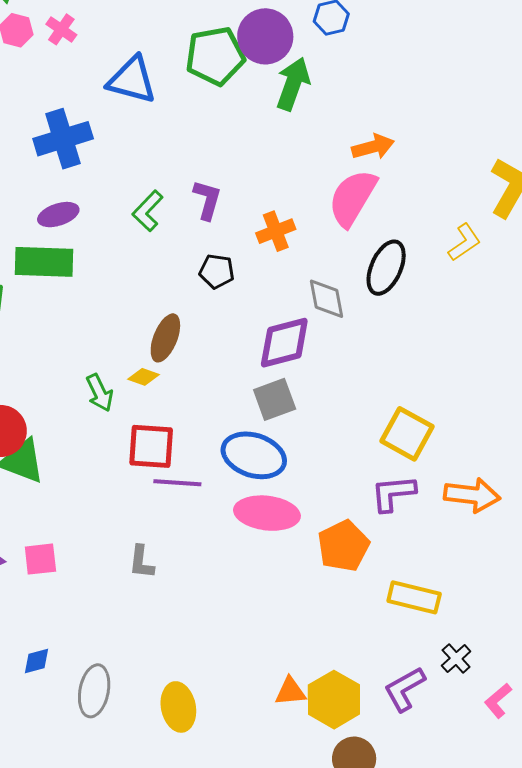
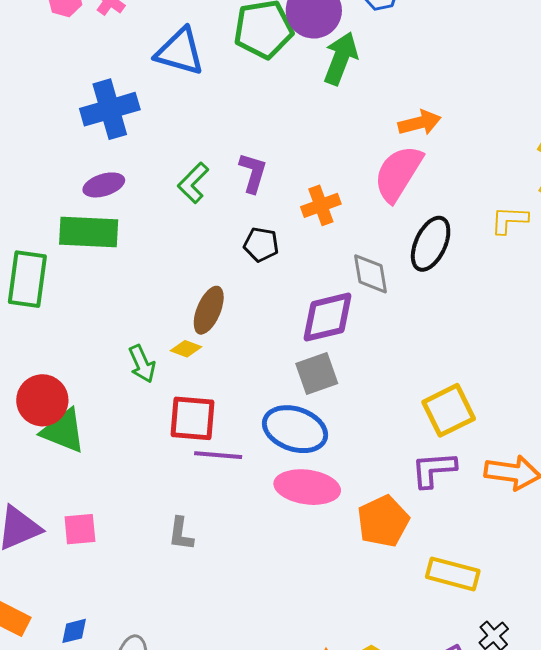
yellow L-shape: (464, 242) -> (509, 220), turned -144
yellow square: (407, 434) -> (449, 410), turned 34

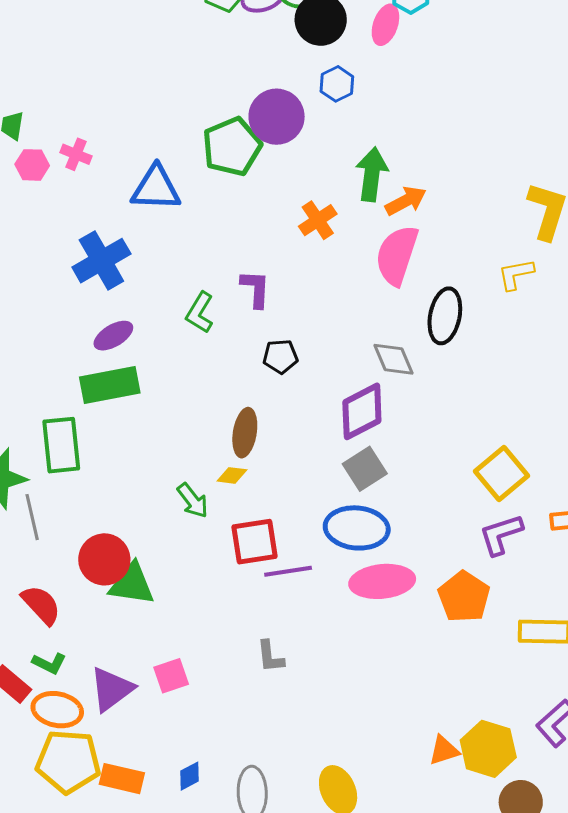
green arrow: (341, 58) -> (372, 174), moved
orange cross: (321, 205) -> (318, 220), moved

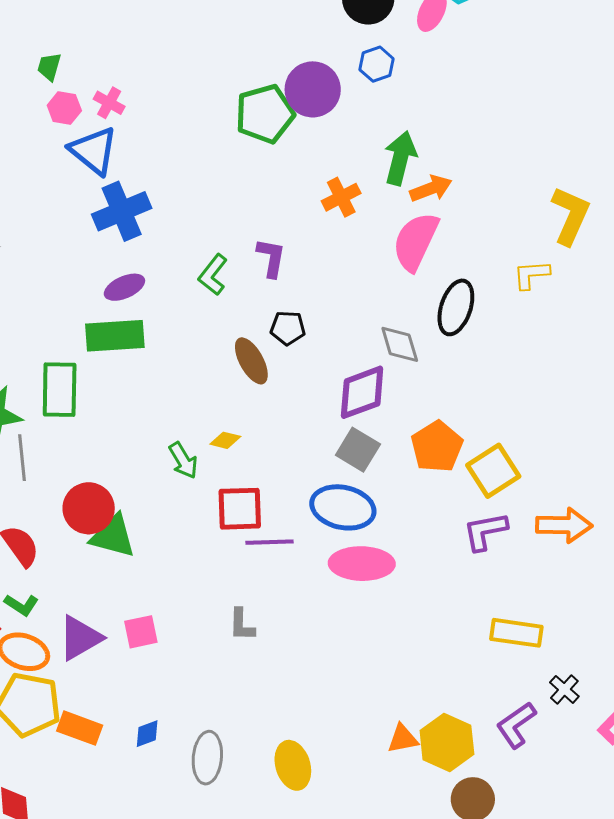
blue triangle: (156, 188) -> (94, 151), moved, turned 30
brown ellipse: (245, 433) -> (251, 361), moved, turned -45
gray square: (365, 469) -> (358, 450), turned -33
orange pentagon: (464, 597) -> (437, 447), moved

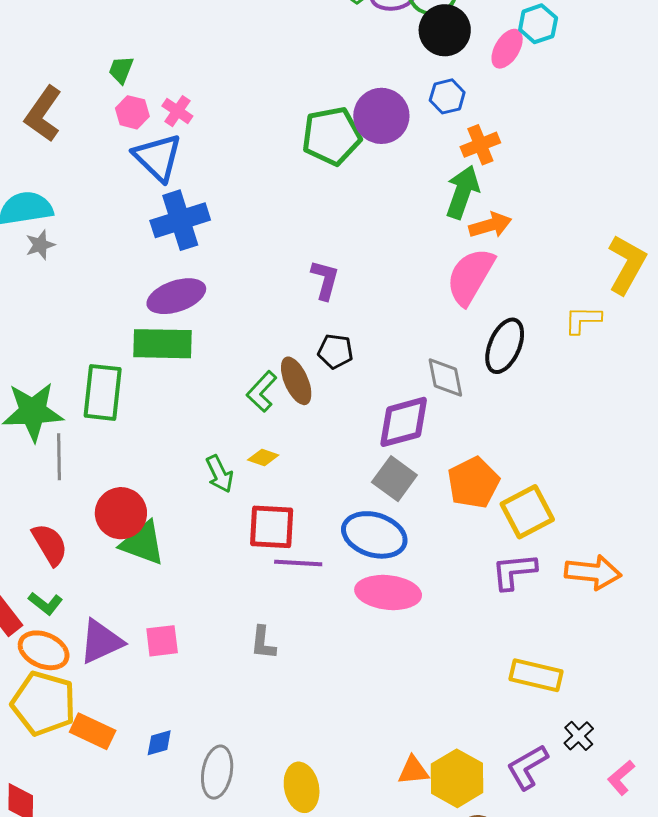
orange cross: (341, 197) -> (480, 145), moved
green L-shape: (213, 275) -> (262, 391), moved
purple ellipse: (124, 287) -> (176, 296), size x1.4

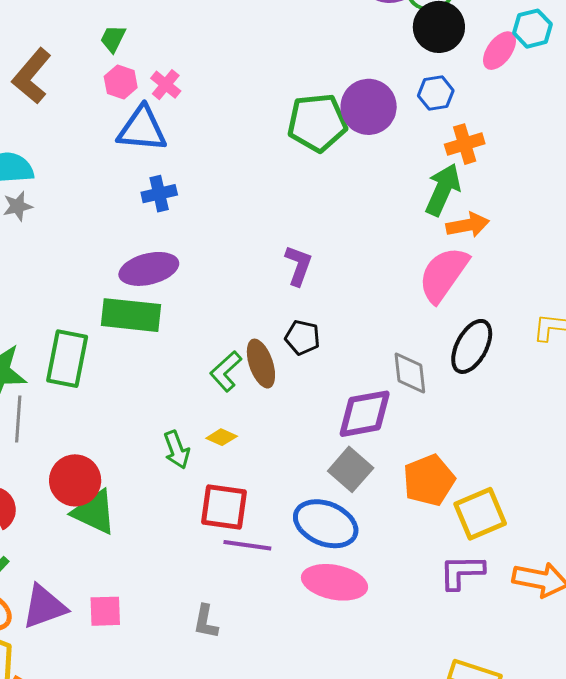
blue triangle: (158, 157) -> (142, 129), turned -44
blue cross: (180, 220) -> (159, 194), size x0.6

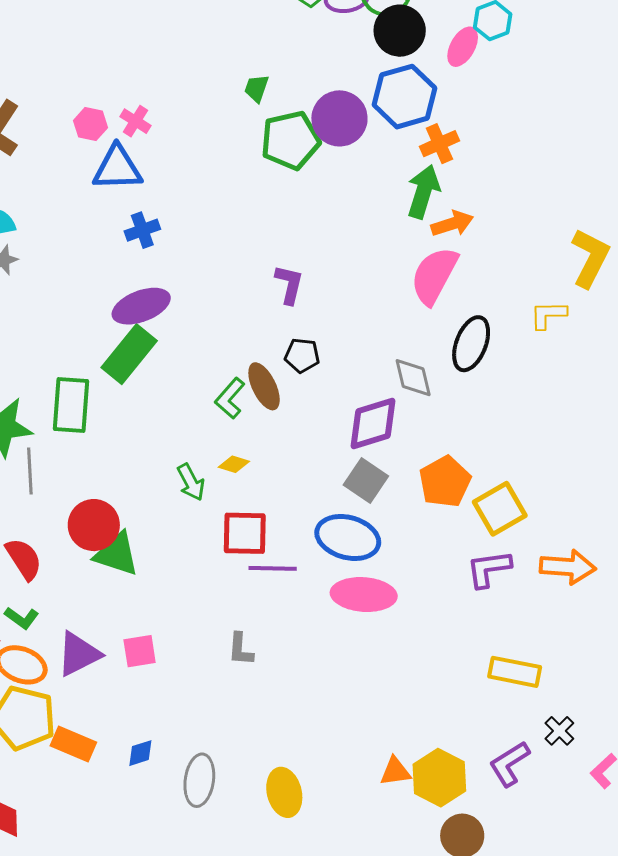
green trapezoid: (113, 39) -> (257, 88), moved
blue hexagon: (436, 93) -> (405, 97), size x1.8
green rectangle: (131, 315) -> (129, 354), turned -50

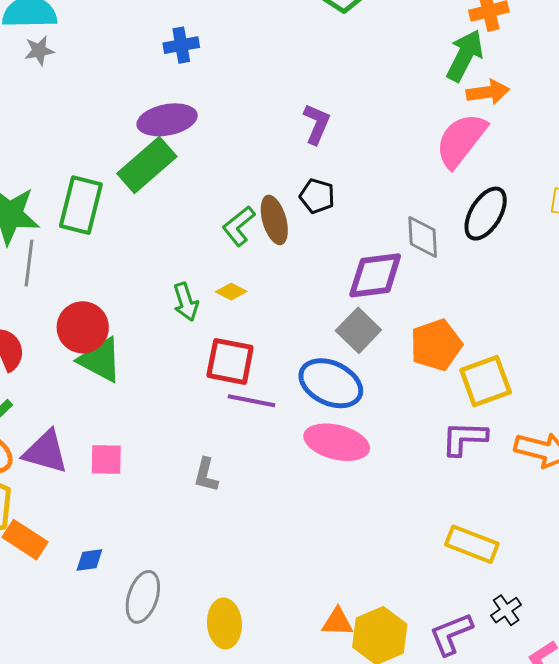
purple triangle: (79, 654) -> (46, 452), turned 33

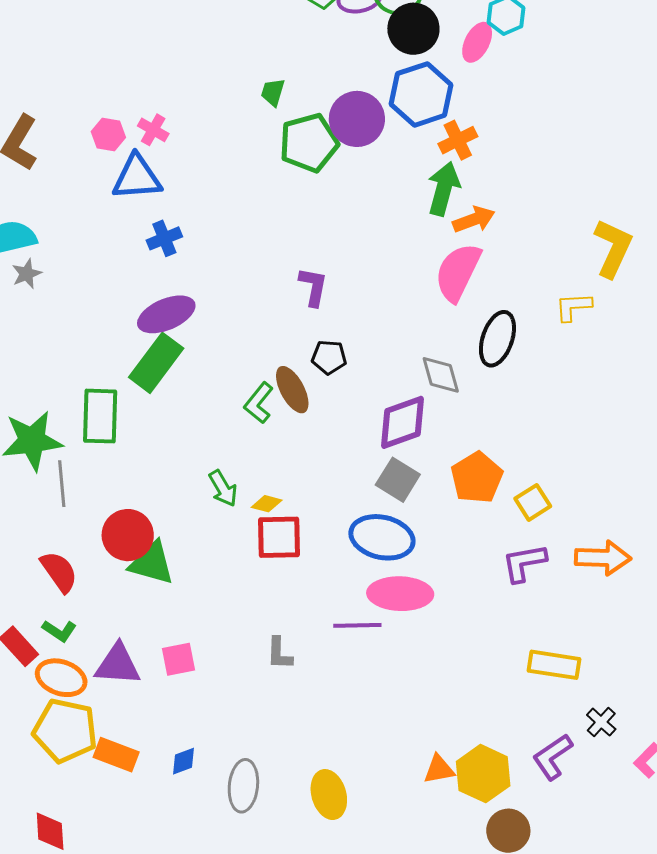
yellow diamond: (231, 292) -> (267, 504), moved
yellow square: (486, 381) -> (533, 502), size x0.7
purple line: (252, 401) -> (357, 625), moved

